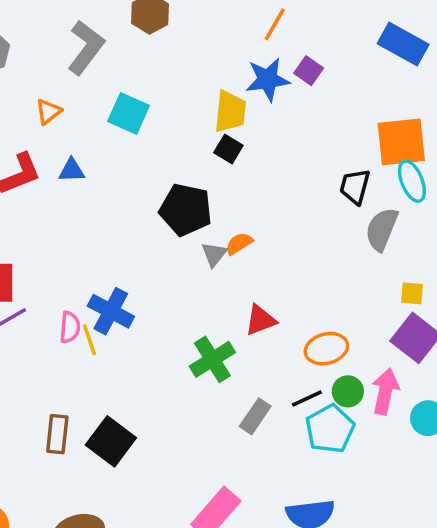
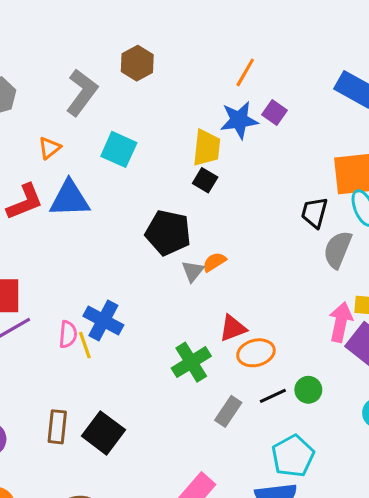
blue triangle: (72, 170) -> (69, 199), size x1.8
orange ellipse: (326, 349) -> (256, 353), moved
pink arrow: (385, 391) -> (341, 322), moved
cyan pentagon: (330, 429) -> (293, 456), moved

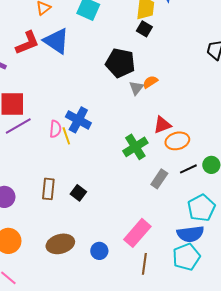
blue triangle: (69, 199) -> (56, 41), turned 36
black square: (103, 433) -> (78, 193), size x0.6

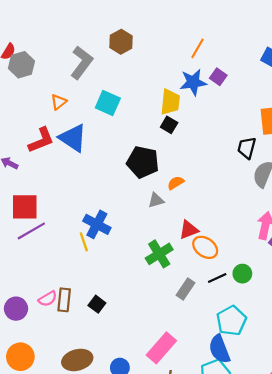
gray triangle: (136, 88) -> (156, 200), moved, turned 35
pink semicircle: (55, 129) -> (48, 299), moved, turned 54
orange ellipse: (177, 141) -> (205, 247), turned 50
blue semicircle: (190, 234) -> (219, 349), turned 76

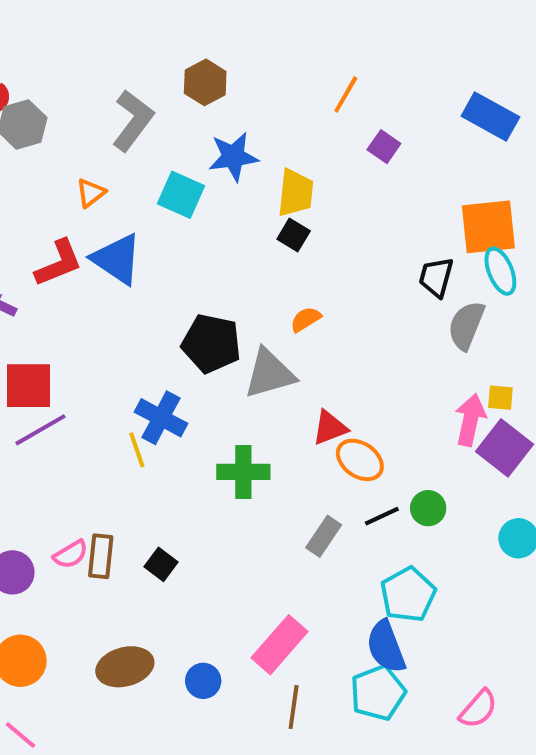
blue star: (193, 82) -> (233, 157), moved
black pentagon: (143, 162) -> (211, 343), moved
orange semicircle: (176, 183) -> (306, 319), moved
gray triangle: (156, 200) -> (269, 374), size x1.8
green cross: (159, 254) -> (243, 472), moved, turned 32

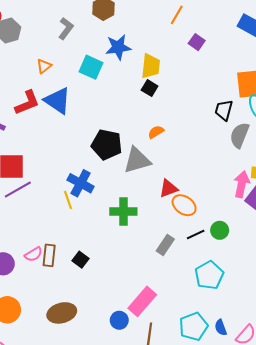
gray L-shape: (133, 121) -> (66, 28), size x0.7
blue semicircle: (386, 647) -> (221, 328), moved, size x0.6
blue circle: (203, 681) -> (119, 320), moved

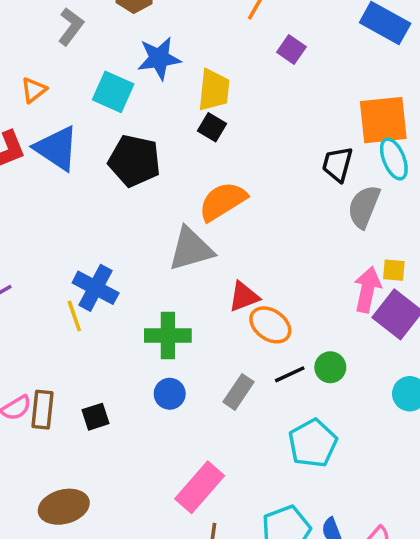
orange semicircle: (156, 132) -> (223, 201), size x1.8
black pentagon: (107, 145) -> (134, 161), moved
black square: (81, 260) -> (96, 417), turned 35
blue circle: (119, 320) -> (170, 394), moved

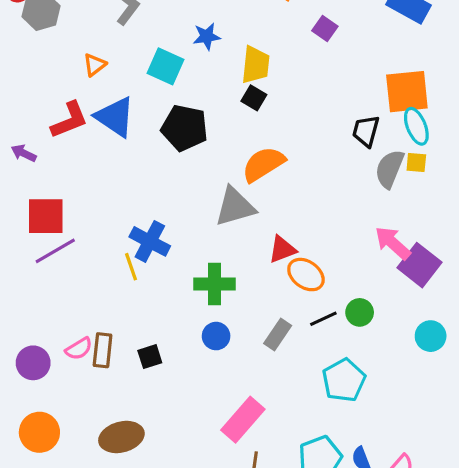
blue star: (159, 58) -> (207, 36), size x0.7
yellow square: (394, 270) -> (416, 163), moved
pink arrow: (367, 290) -> (393, 243), turned -60

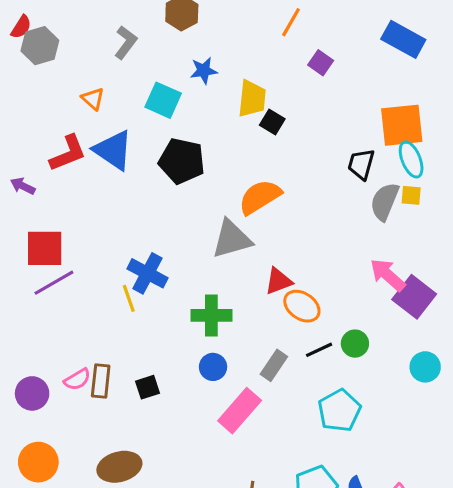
orange triangle: (95, 65) -> (93, 99), turned -40
black square: (254, 98) -> (272, 122), moved
pink rectangle: (243, 420) -> (240, 411), moved

